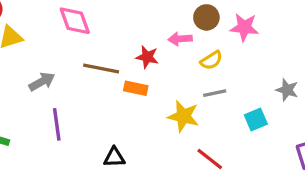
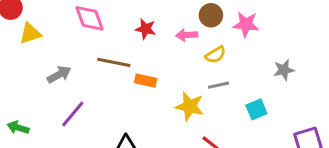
red star: (147, 57) -> (146, 29), moved
gray star: (287, 90) -> (284, 70), moved, turned -30
purple line: (57, 124) -> (73, 114), turned 48

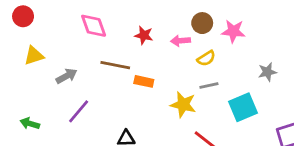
yellow triangle: (30, 33) -> (34, 56), moved
cyan square: (256, 109) -> (243, 107), size x1.5

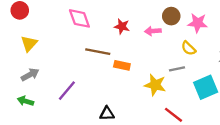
yellow triangle: (34, 56) -> (29, 44), turned -30
yellow semicircle: (206, 58) -> (188, 48), moved, turned 77
gray arrow: (66, 76) -> (30, 75), moved

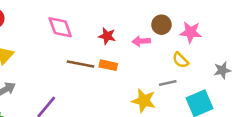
orange rectangle: (122, 65) -> (108, 65), moved

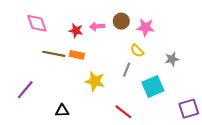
pink arrow: (141, 41) -> (97, 26), moved
gray line: (168, 83) -> (127, 70), turned -56
yellow star: (144, 101) -> (95, 81), moved

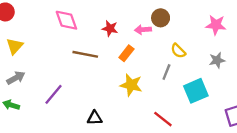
pink arrow: (97, 26) -> (143, 30), moved
pink star: (146, 27) -> (216, 25), moved
orange rectangle: (77, 55) -> (126, 53), moved, turned -64

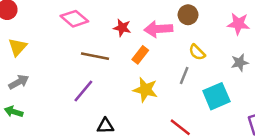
brown circle: (161, 18) -> (188, 15), moved
pink diamond: (66, 20) -> (74, 19), turned -30
pink arrow: (143, 30) -> (158, 29), size x1.5
purple line: (53, 94) -> (83, 91), moved

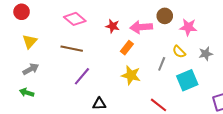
pink star: (238, 24) -> (188, 27), moved
yellow semicircle: (197, 52) -> (179, 52), moved
brown line: (95, 56) -> (72, 49), moved

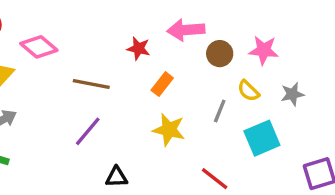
brown circle: (165, 16) -> (220, 54), moved
pink diamond: (75, 19) -> (39, 47), moved
pink arrow: (141, 27) -> (186, 30), moved
brown line: (72, 49) -> (91, 84), moved

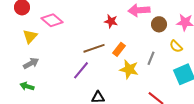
brown line: (91, 84) -> (94, 48), moved, turned -30
orange rectangle: (162, 84) -> (119, 49), moved
gray line: (220, 111) -> (151, 58), moved

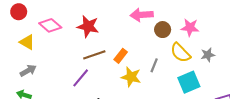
red star: (111, 21) -> (88, 26), moved, size x1.5
yellow triangle: (30, 36) -> (27, 42), turned -42
yellow semicircle: (176, 46) -> (180, 53), size x1.5

